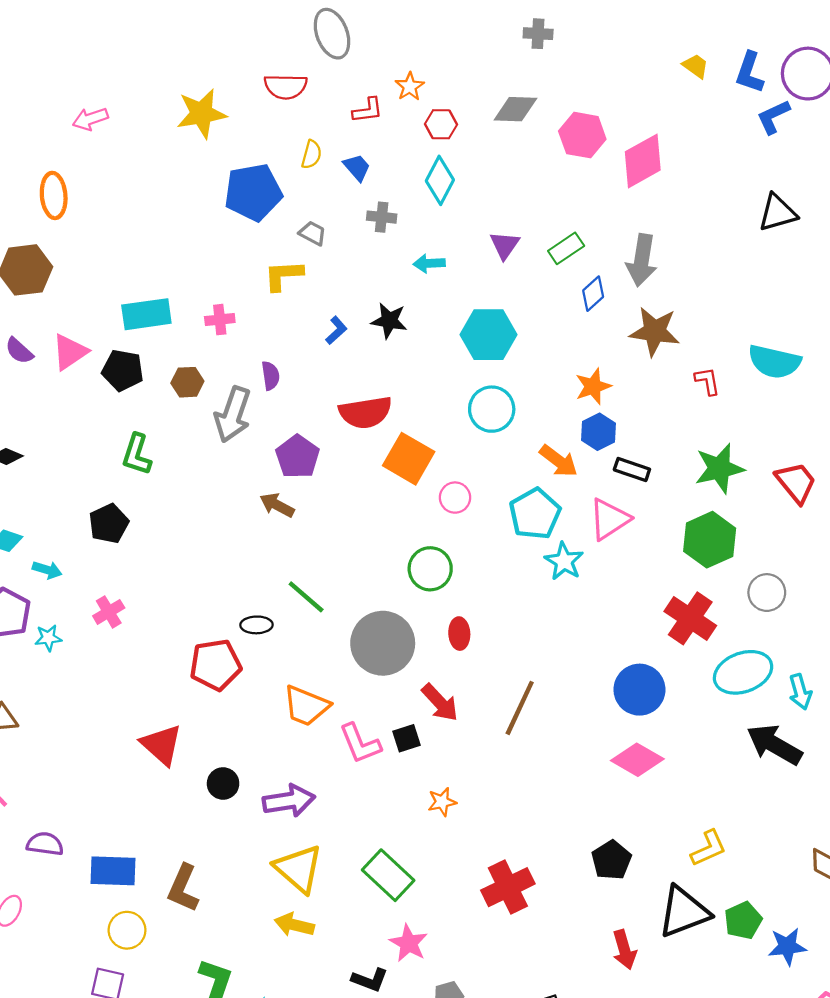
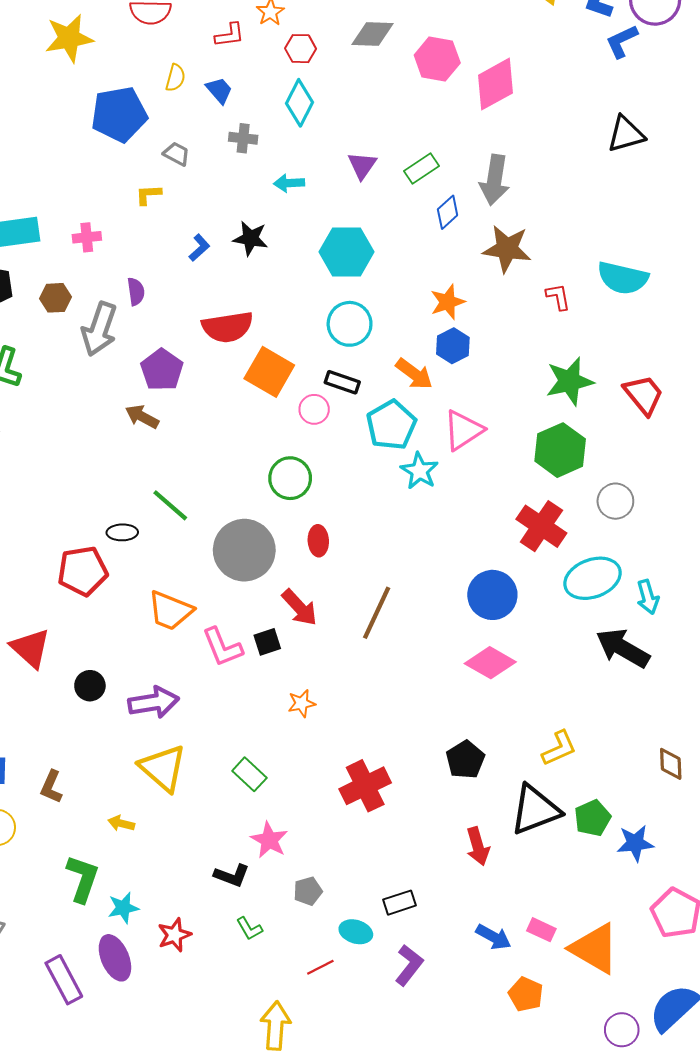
yellow L-shape: (283, 275) -> (148, 195), size x0.7
black rectangle: (632, 470) -> (342, 382), moved
green rectangle: (388, 875) -> (249, 774), size x0.7
brown L-shape: (183, 888) -> (51, 787), size x0.7
yellow arrow: (294, 925) -> (121, 823), moved, size x0.7

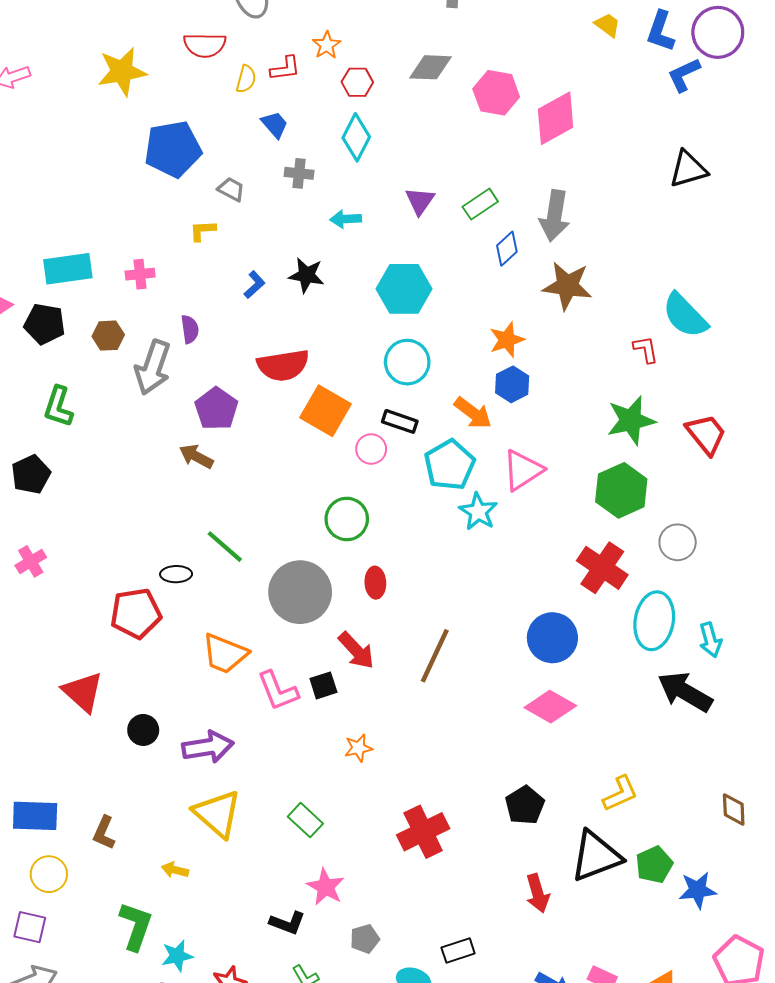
yellow semicircle: (175, 78) -> (246, 79), moved
cyan semicircle: (623, 278) -> (685, 315), turned 33
red L-shape: (558, 297) -> (646, 349), moved
cyan ellipse: (593, 578) -> (654, 621), turned -60

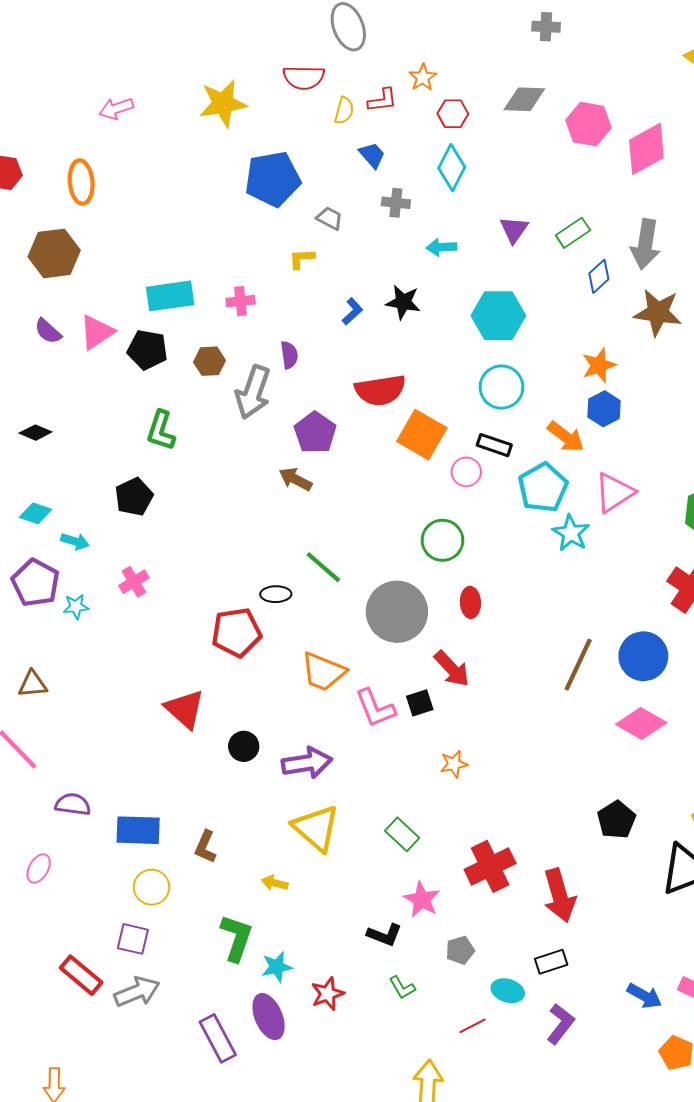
brown line: (435, 656) -> (578, 665), moved
red cross: (423, 832) -> (490, 866), moved
red arrow: (538, 893) -> (559, 895), moved, size x1.4

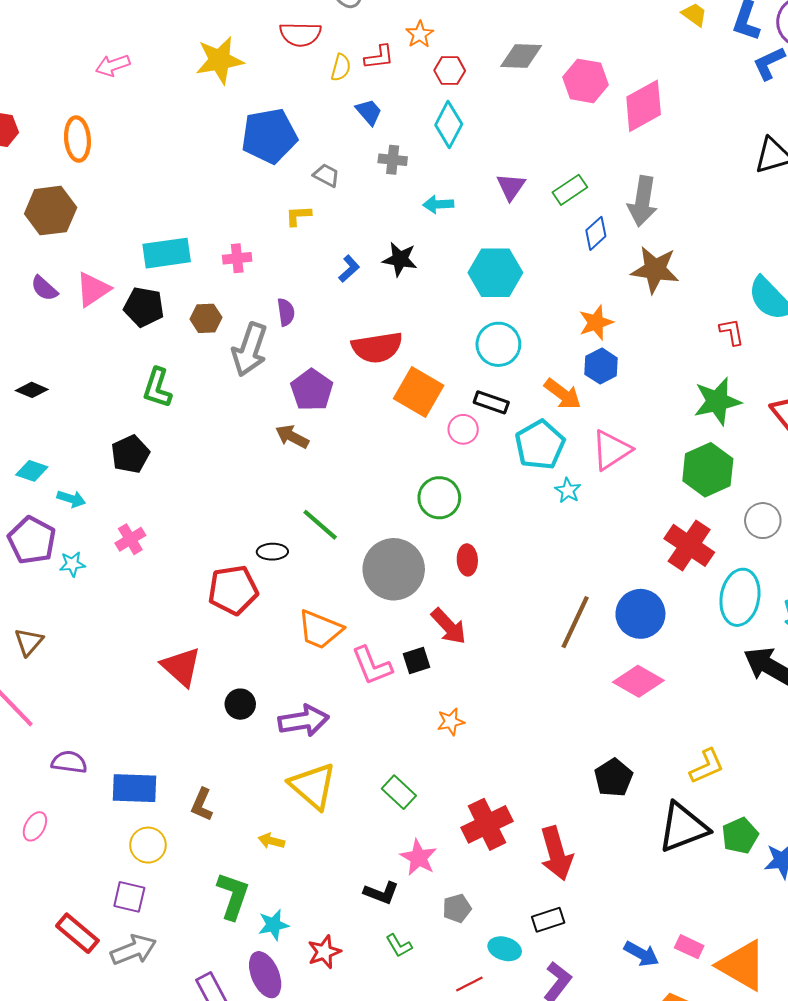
cyan star: (571, 533) -> (568, 490), size x0.7
brown triangle: (32, 684) -> (29, 642), turned -44

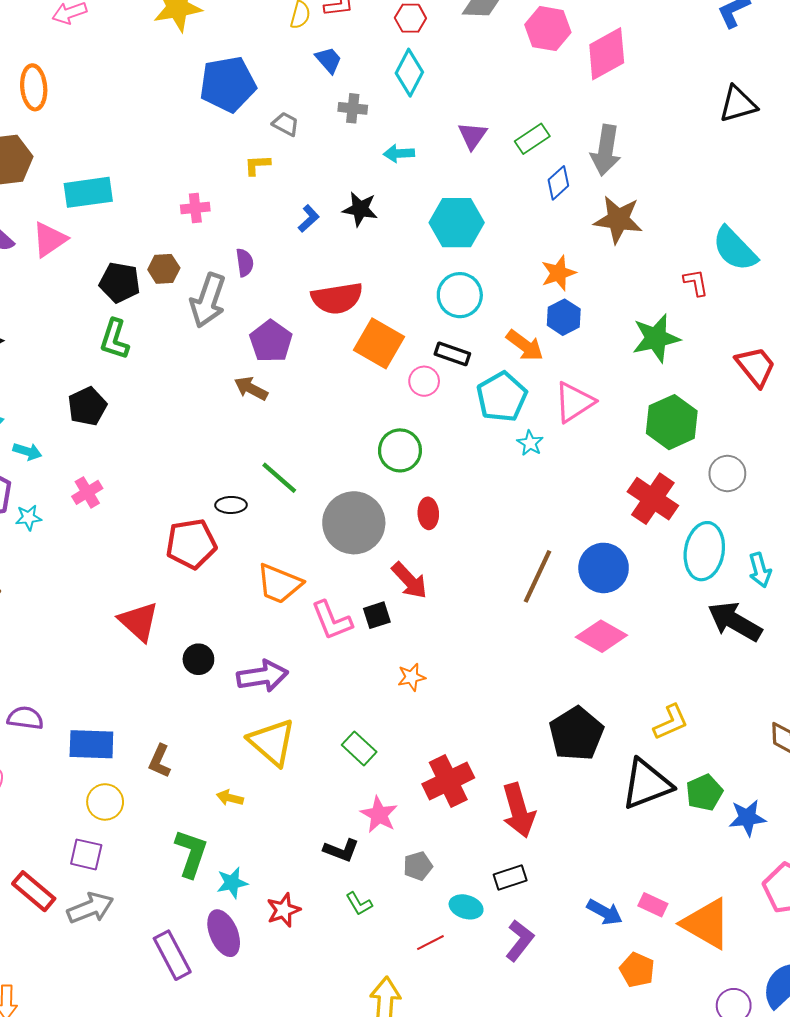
cyan rectangle: (167, 253) -> (88, 192), moved
black pentagon: (144, 307) -> (120, 283), moved
green star: (717, 401) -> (656, 338), moved
black pentagon: (613, 778) -> (576, 734), size x1.4

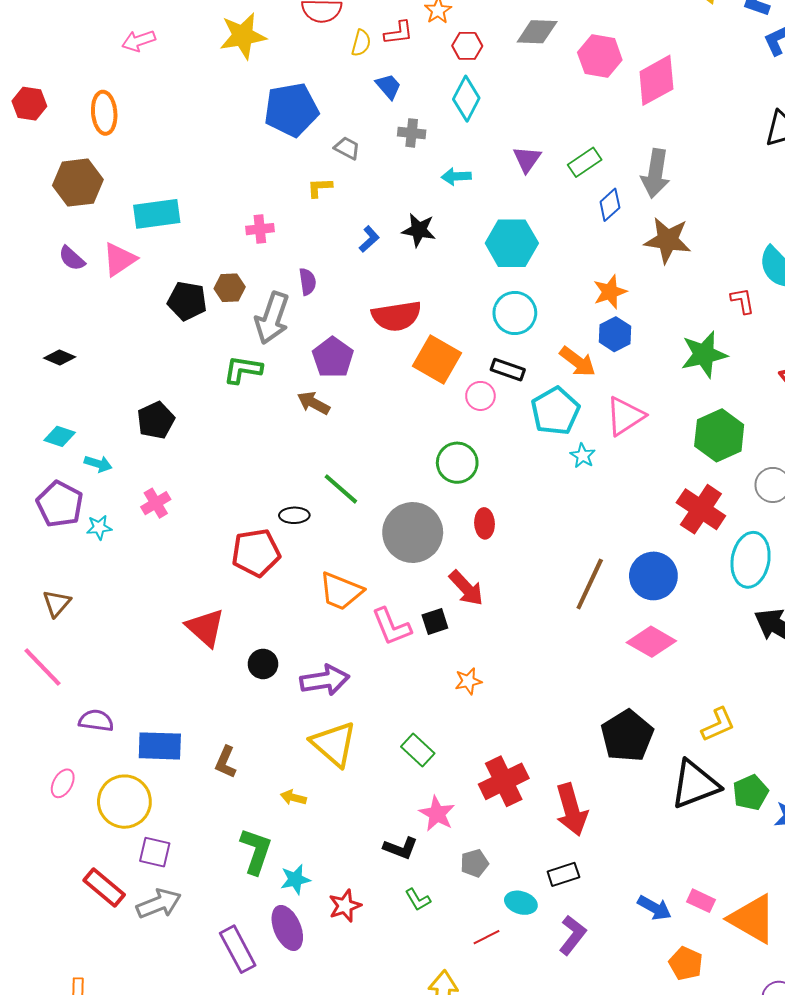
green L-shape: (115, 339) -> (243, 370), moved, turned 81
yellow circle: (105, 802) -> (124, 802), moved, size x1.5

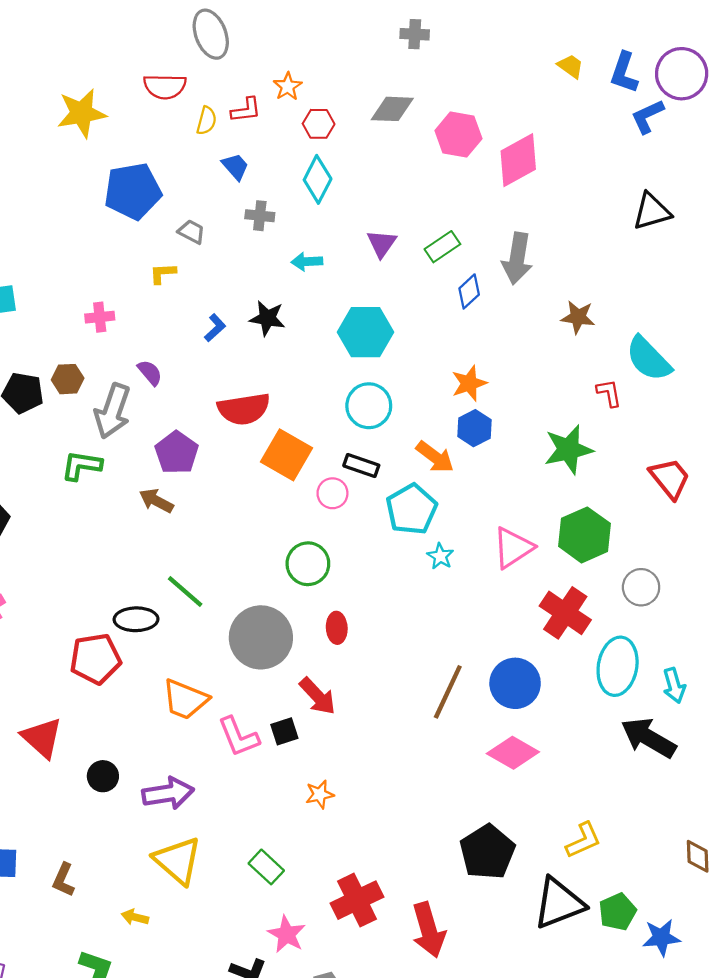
brown star: (668, 240) -> (578, 317), moved, size x0.7
purple semicircle: (307, 282) -> (150, 373), turned -32
pink triangle: (625, 416) -> (513, 548), moved
black ellipse: (294, 515) -> (136, 619), size x1.4

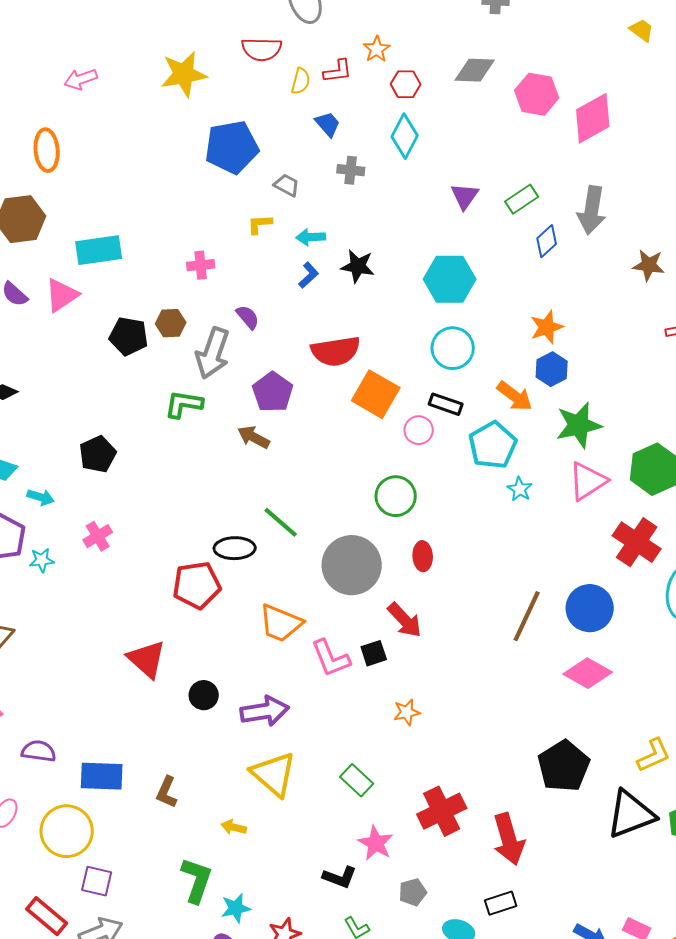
cyan arrow: (307, 262) -> (311, 237), moved
green star: (568, 450) -> (579, 425), moved

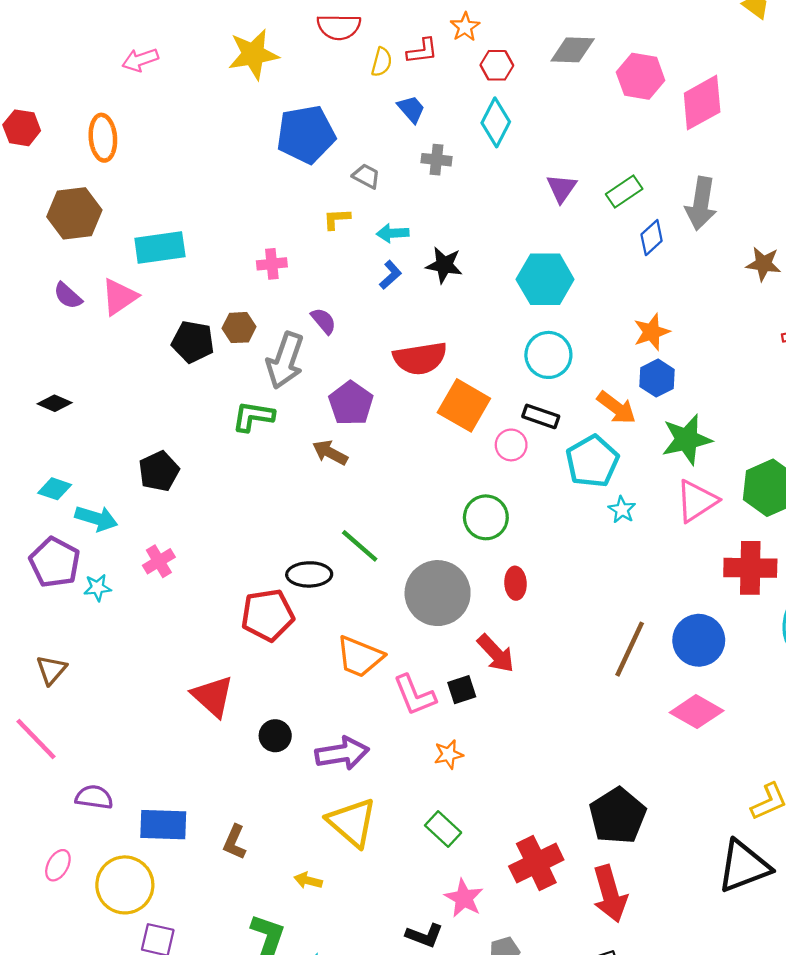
cyan arrow: (41, 497) -> (96, 518), size x1.4
red cross: (637, 542) -> (750, 568), turned -33
orange star: (407, 712) -> (449, 754), moved
black pentagon: (564, 766) -> (618, 816), moved

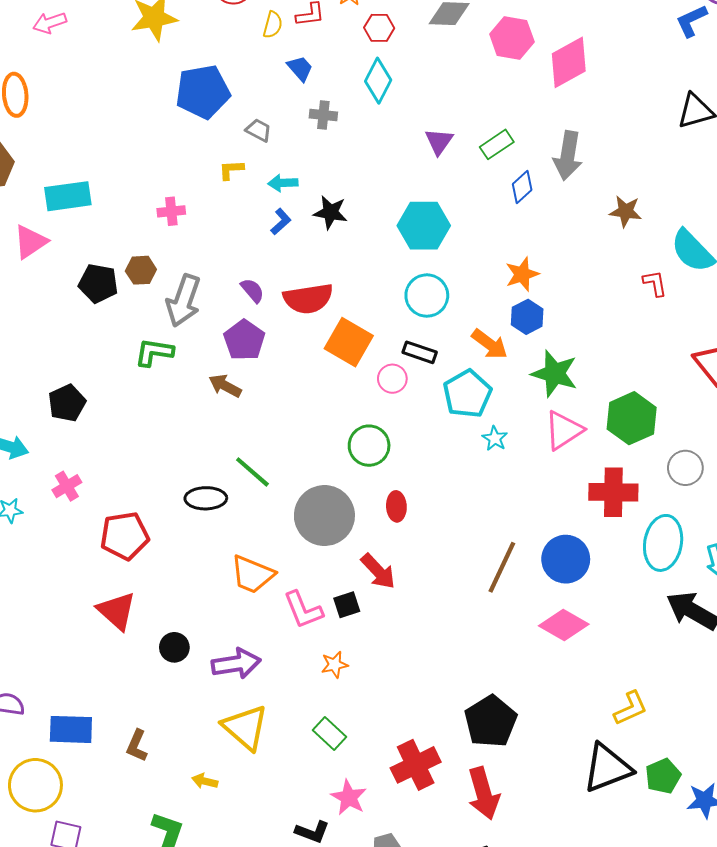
purple semicircle: (323, 321) -> (252, 290), moved
green star: (687, 439) -> (555, 374), turned 30
red pentagon: (268, 615) -> (125, 536), moved

